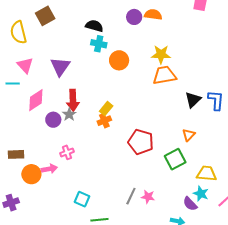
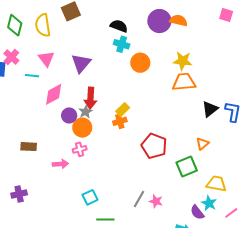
purple circle: (134, 17) -> (159, 21), size x1.5
orange circle: (31, 174) -> (82, 128), moved
cyan square: (82, 199) -> (90, 197), turned 35

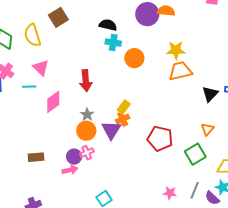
purple triangle: (81, 63) -> (111, 130), moved
red arrow: (90, 98) -> (86, 81), moved
purple circle: (69, 116) -> (74, 157), moved
gray line: (139, 199) -> (195, 190), moved

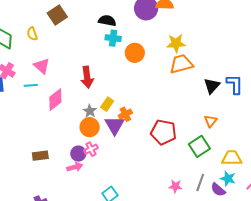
yellow semicircle: (32, 35) -> (32, 34), size x0.6
yellow rectangle: (124, 107) -> (107, 104), moved

